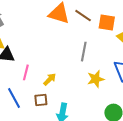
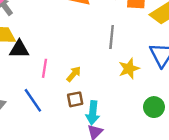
brown square: (41, 100) -> (75, 99), moved

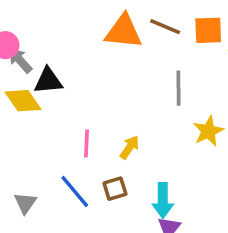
black triangle: (19, 49) -> (48, 81), moved
brown square: (75, 99) -> (115, 189), moved

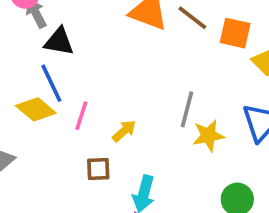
gray line: (178, 88) -> (187, 109), moved
yellow diamond: (23, 101) -> (36, 109), moved, turned -30
blue line: (75, 191) -> (51, 83), moved

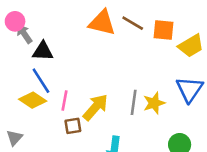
gray line: (187, 109) -> (134, 102), moved
yellow arrow: (124, 131) -> (95, 107), size x1.6
brown square: (98, 169) -> (73, 126), moved

